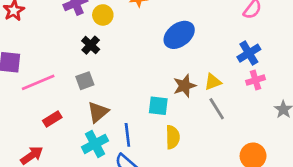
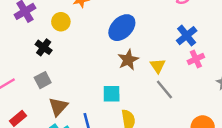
yellow circle: (103, 15) -> (61, 22), moved
yellow triangle: (213, 82) -> (158, 66), turned -35
brown star: (185, 86) -> (128, 60), moved

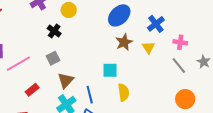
blue cross: (187, 36) -> (156, 24), moved
pink cross: (196, 59) -> (180, 42), turned 32
gray line: (164, 89) -> (179, 65), moved

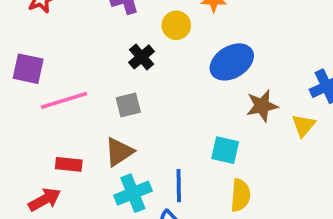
blue ellipse: (119, 15) -> (232, 62), moved
brown triangle: (66, 80) -> (119, 152), moved
red rectangle: (32, 90) -> (69, 164), moved, turned 32

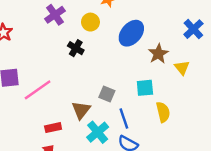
gray square: (128, 105) -> (107, 94), moved, turned -35
yellow triangle: (303, 125) -> (182, 68), moved

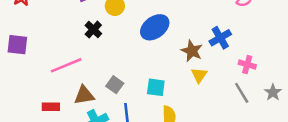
brown star: (158, 54) -> (192, 51), moved, turned -30
pink line: (38, 90) -> (66, 65), moved
brown triangle: (81, 110) -> (84, 95), turned 30

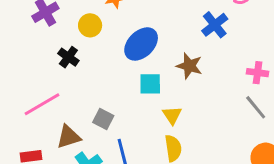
blue cross: (220, 38) -> (215, 25), moved
yellow triangle: (199, 75) -> (172, 115), moved
cyan square: (156, 87) -> (150, 84), moved

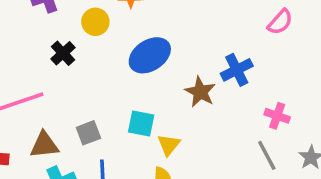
blue cross: (215, 25) -> (237, 70), moved
cyan square: (150, 84) -> (141, 124), moved
gray square: (103, 119) -> (88, 133), turned 30

